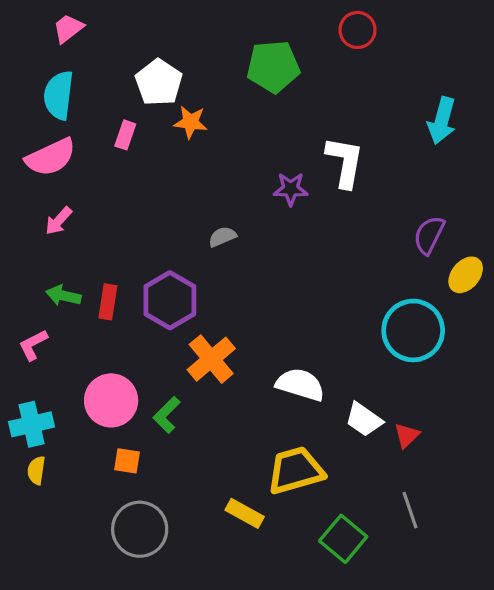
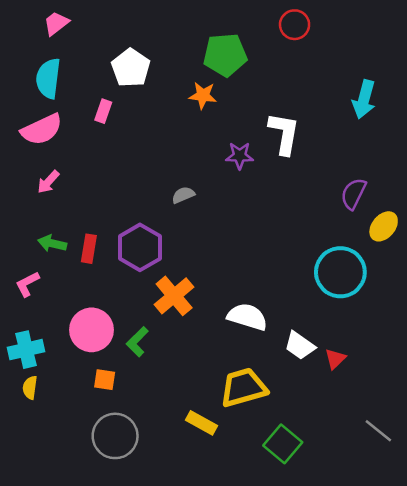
orange star: (191, 122) -> (203, 95), moved
gray line: (410, 510) -> (378, 431), moved, turned -32

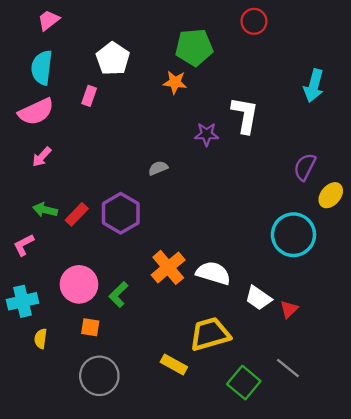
red rectangle: (89, 249) -> (77, 214), turned 35
orange cross: (174, 296) -> (168, 267), moved
yellow semicircle: (30, 388) -> (41, 339), moved
gray line: (378, 431) -> (288, 368), moved

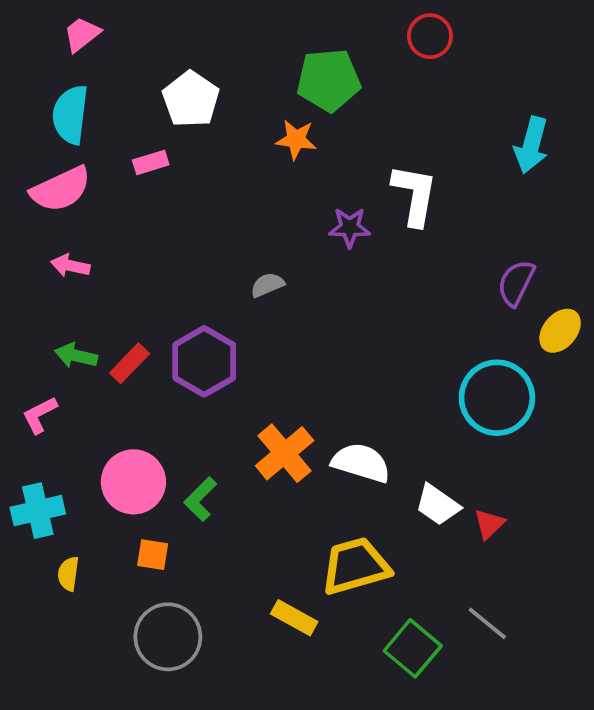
pink rectangle: (89, 96) -> (151, 162), turned 54
pink arrow: (42, 157) -> (70, 266), turned 60

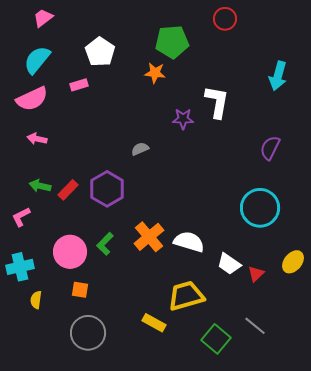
cyan semicircle: (70, 115) -> (37, 60), turned 32
yellow ellipse: (560, 331) -> (293, 262), moved
green L-shape: (200, 499) -> (105, 244), moved

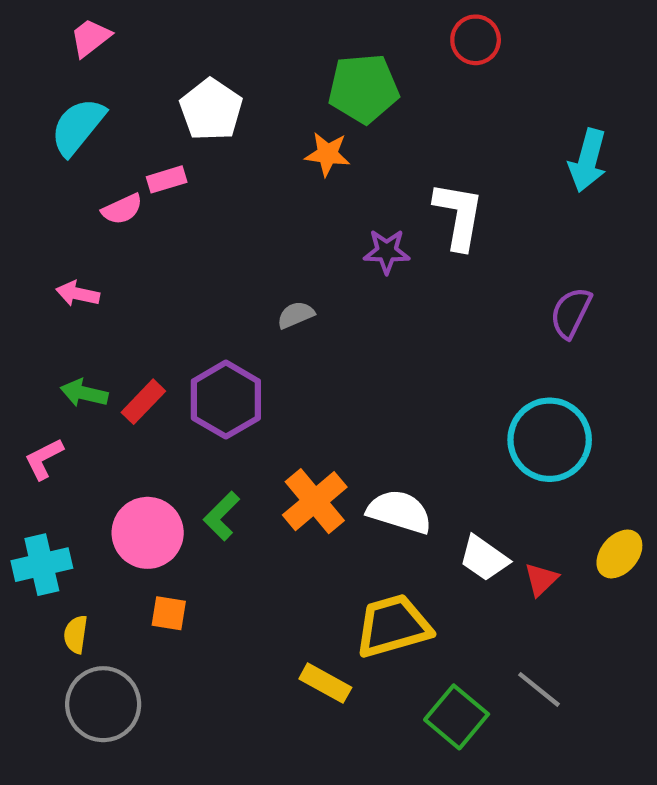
pink semicircle: (32, 99) -> (122, 209), moved, size x0.6
gray circle: (88, 333) -> (103, 704), moved

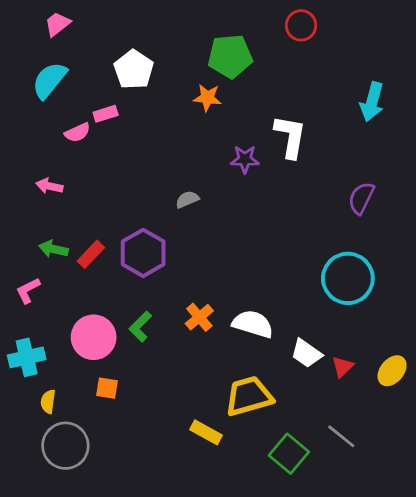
orange cross: (315, 501) -> (199, 317), size x0.7
yellow ellipse: (619, 554) -> (392, 371), moved

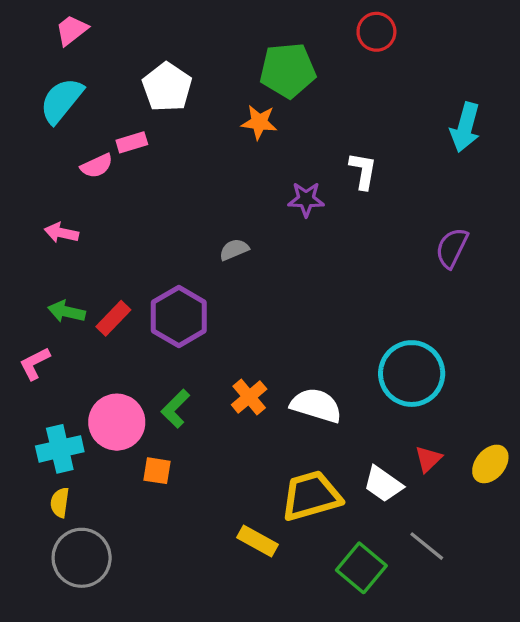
white L-shape: (290, 136) -> (363, 171), size x0.7
cyan circle: (348, 278) -> (412, 374), moved
white trapezoid: (306, 353) -> (383, 484), moved
cyan cross: (27, 357) -> (60, 449), moved
orange square: (107, 388) -> (157, 471), moved

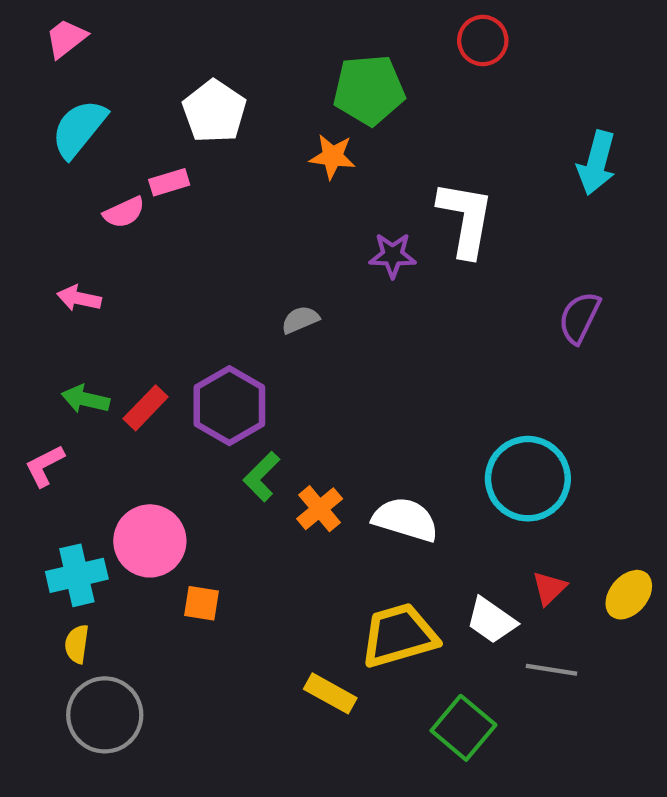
pink trapezoid: (72, 30) -> (66, 38), moved
white L-shape: (363, 171) -> (466, 219), size x1.6
green L-shape: (175, 409) -> (262, 477), moved
gray line: (427, 546) -> (552, 670), moved, turned -30

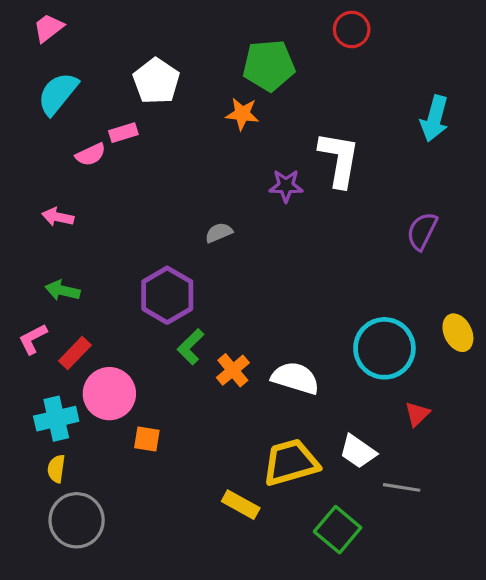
red rectangle: (146, 408) -> (75, 353), moved
red triangle: (549, 588) -> (417, 414), moved
yellow ellipse: (629, 595) -> (458, 333), moved, turned -66

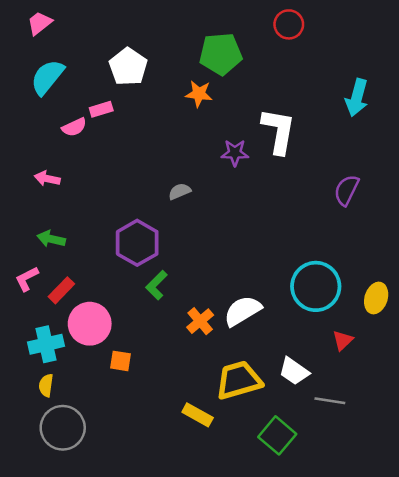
yellow ellipse: (458, 333) -> (376, 298), moved, turned 44
orange cross: (233, 370) -> (200, 321), moved
white semicircle: (295, 378) -> (243, 311), turned -48

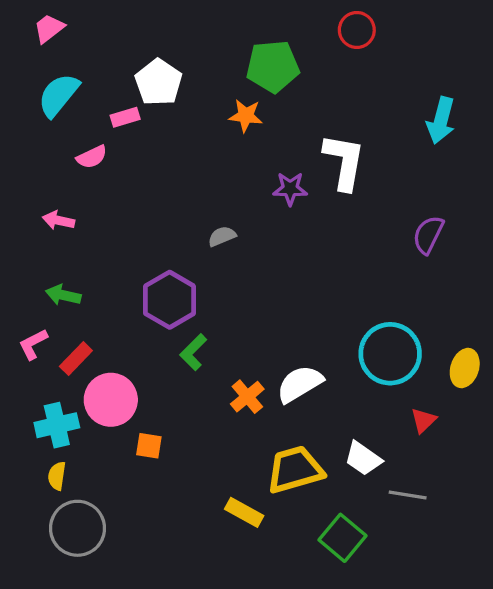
pink rectangle: (101, 109) -> (125, 117), moved

